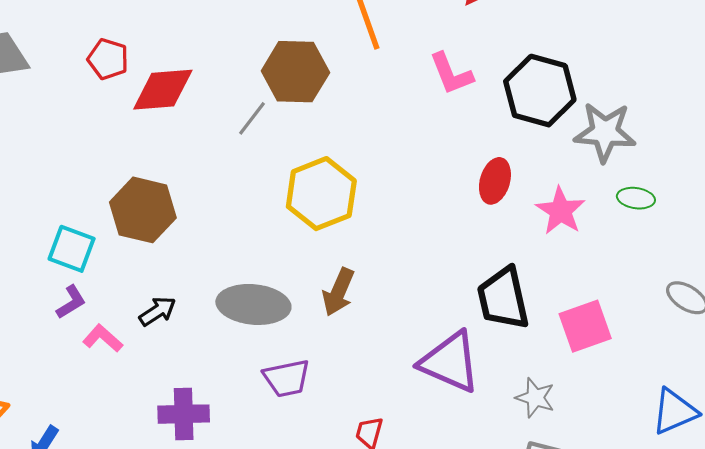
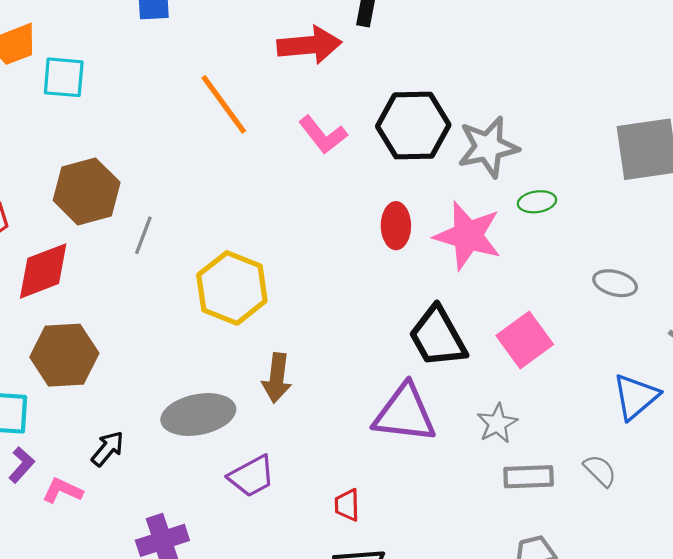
brown hexagon: (295, 72) -> (87, 191), moved
red diamond: (163, 90) -> (43, 271), moved
pink star: (561, 211) -> (468, 236), size x1.4
gray star: (535, 398) -> (497, 423), turned -30

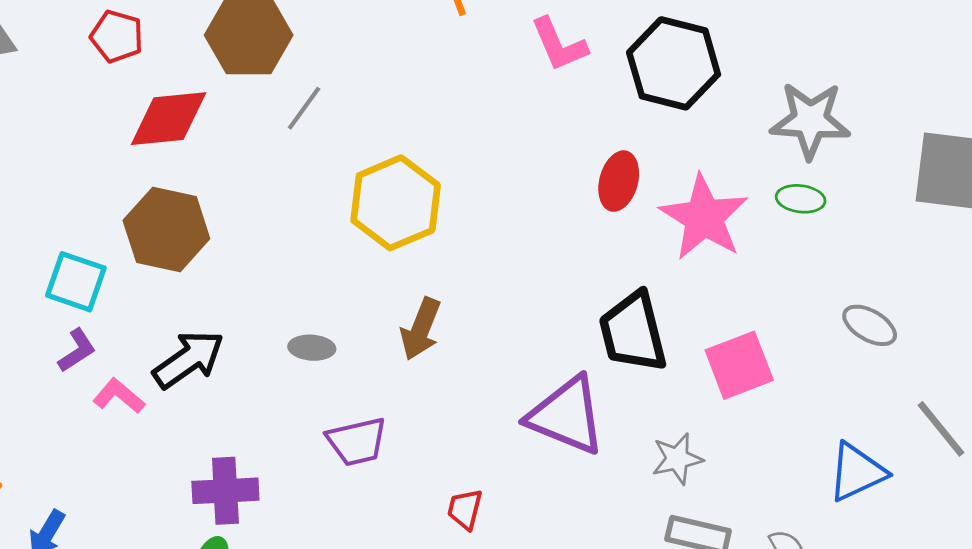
gray star: (488, 147) -> (810, 120), moved
gray ellipse: (198, 414) -> (312, 348), size x0.5
black arrow: (108, 449) -> (188, 359), size x1.5

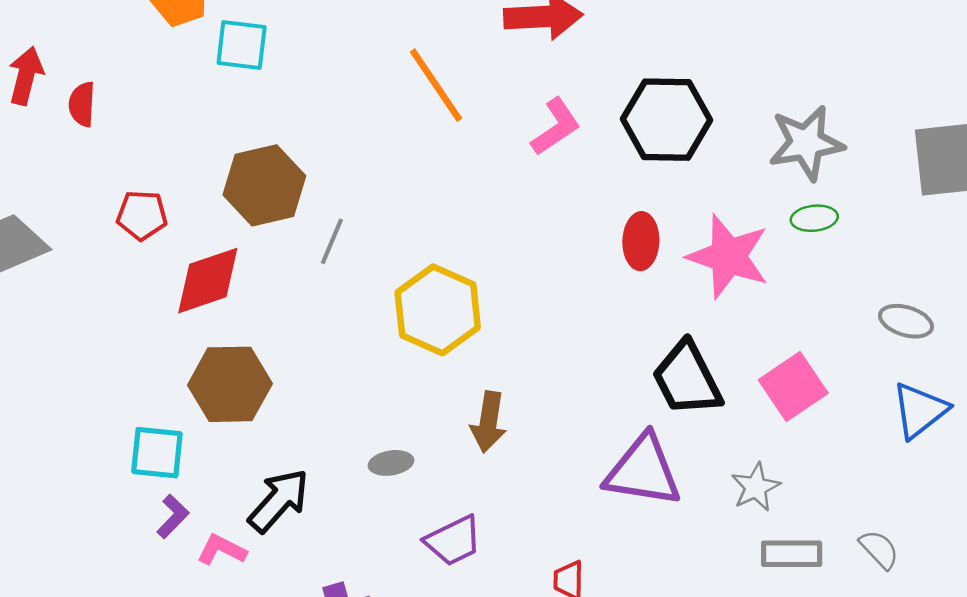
pink L-shape: (559, 44) -> (556, 127), turned -88
blue triangle: (857, 472) -> (920, 410), moved

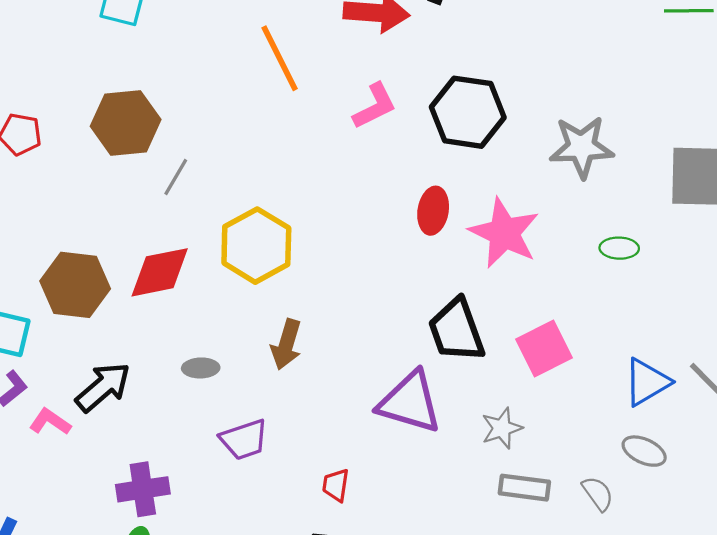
green ellipse: (814, 218) -> (619, 248), moved
red diamond: (208, 281) -> (160, 272), moved
gray ellipse: (906, 321) -> (644, 451), moved

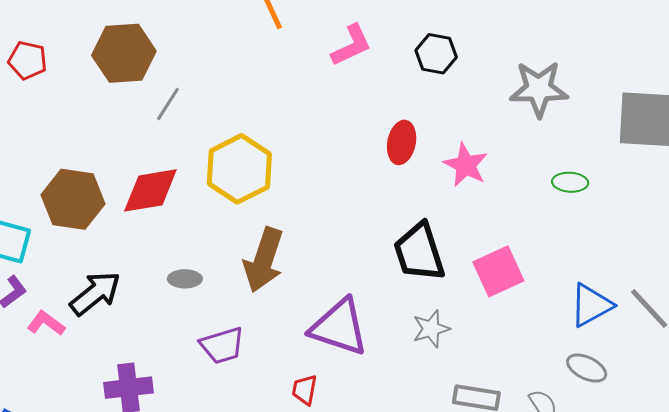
black hexagon: (468, 112) -> (436, 54), size x0.6
pink star: (504, 233) -> (466, 165), size x0.7
brown arrow: (286, 344) -> (264, 260), size x1.4
purple triangle: (410, 402) -> (339, 327), moved
gray star: (502, 428) -> (431, 329), moved

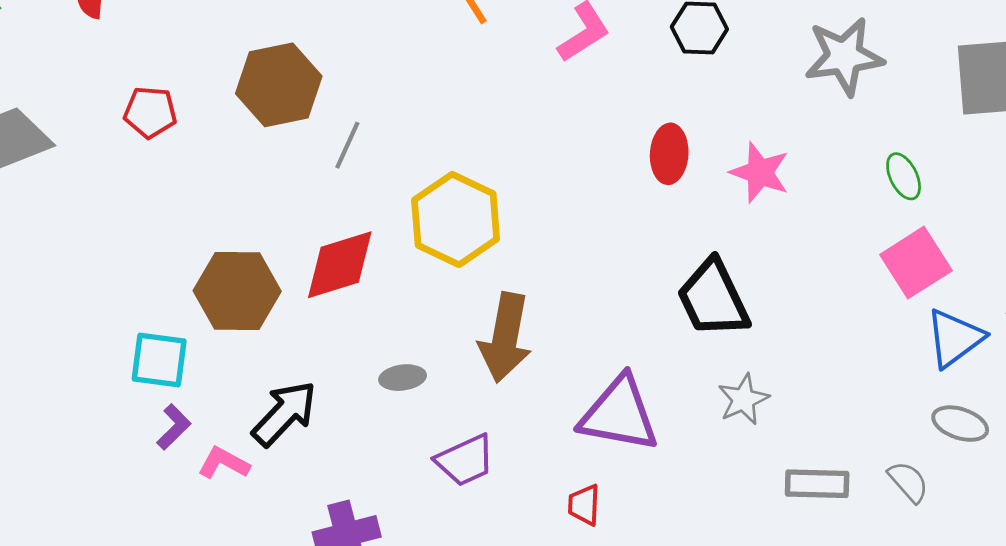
green ellipse: (570, 182) -> (904, 176), turned 68
pink square: (498, 271) -> (916, 263), moved

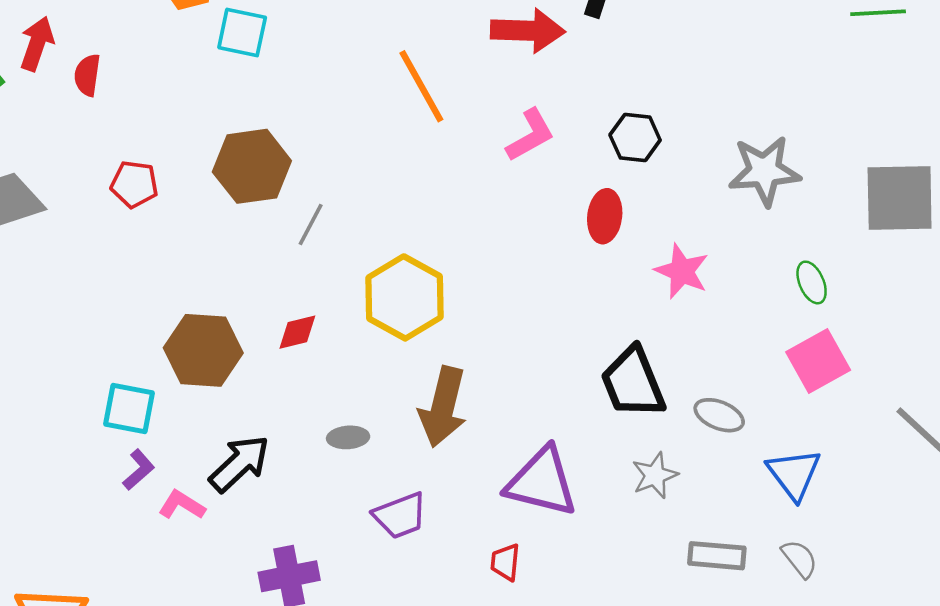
red ellipse: (669, 154) -> (605, 216), moved
red diamond: (340, 265) -> (297, 332), size x0.6
blue triangle: (955, 338) -> (794, 474), moved, turned -34
gray ellipse: (960, 424) -> (719, 415), moved

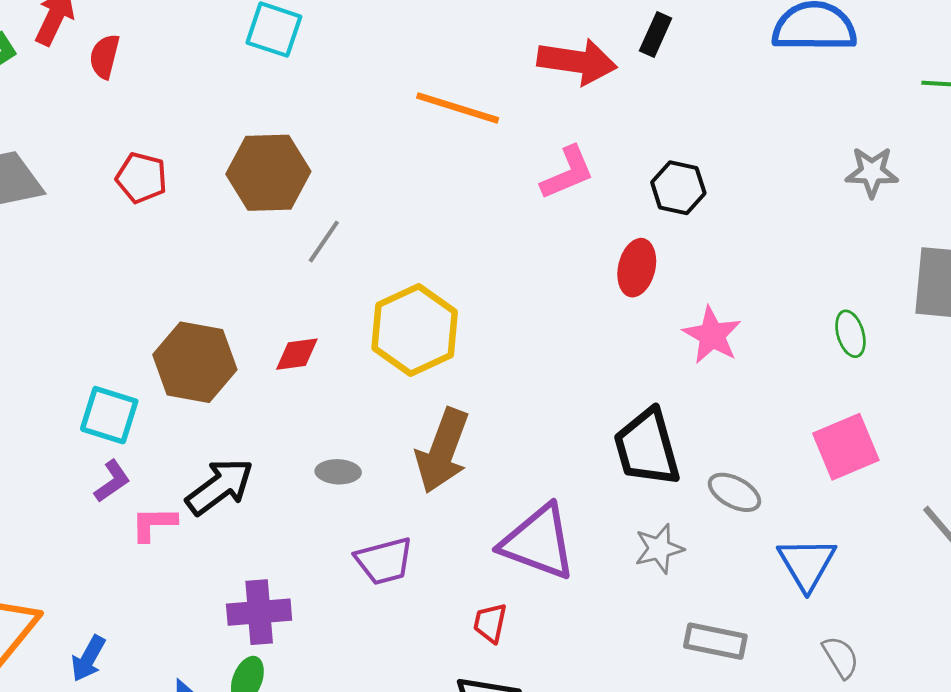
orange line: (421, 86) -> (458, 108), turned -50
gray star: (764, 171) -> (872, 172), moved, size x0.7
green ellipse: (812, 282) -> (850, 334), moved
pink L-shape: (182, 505) -> (154, 524), turned -39
gray semicircle: (800, 559) -> (841, 657), moved

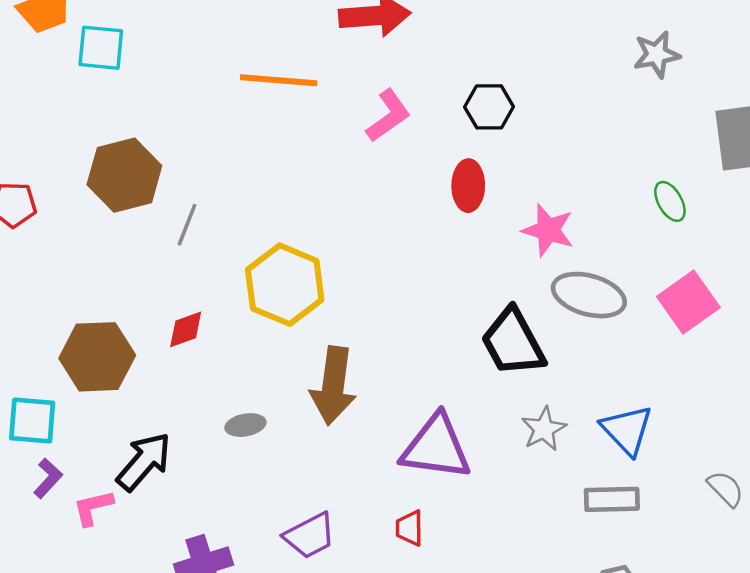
gray ellipse: (734, 492) -> (589, 295), moved, size x1.5
purple trapezoid: (384, 561) -> (310, 536), moved
blue triangle: (807, 564) -> (627, 430), moved

